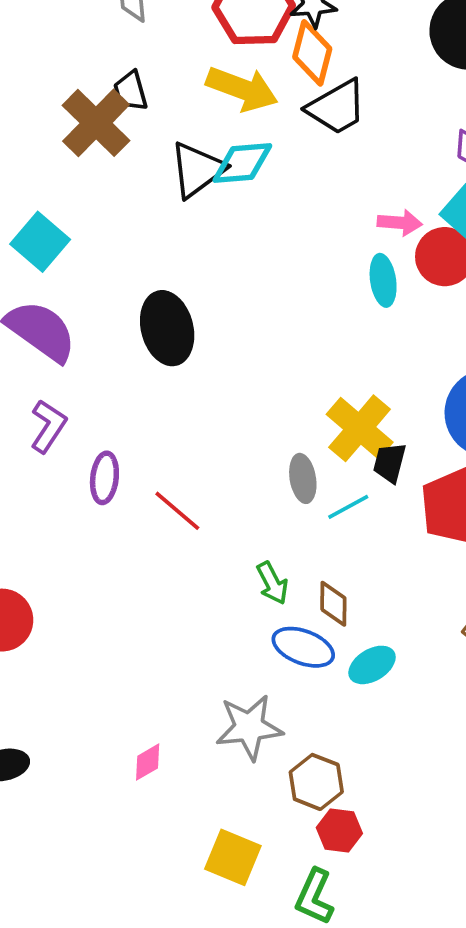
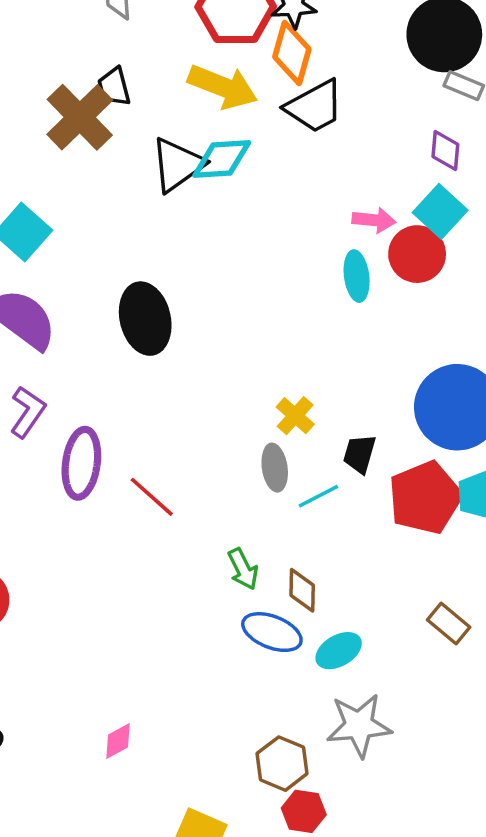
yellow cross: (360, 428) -> (295, 416), moved, size x0.6
purple ellipse: (104, 478) -> (81, 463), size x1.4
gray star: (249, 727) -> (359, 725), moved

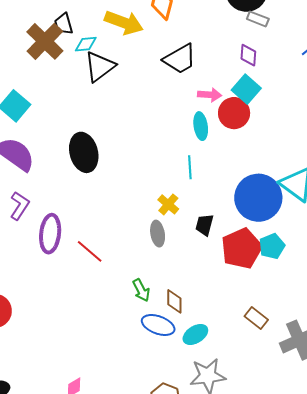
black trapezoid: (315, 106) -> (180, 59), moved
cyan diamond: (222, 159) -> (86, 44), moved, size x0.7
cyan line: (318, 496) -> (190, 167), moved, turned -65

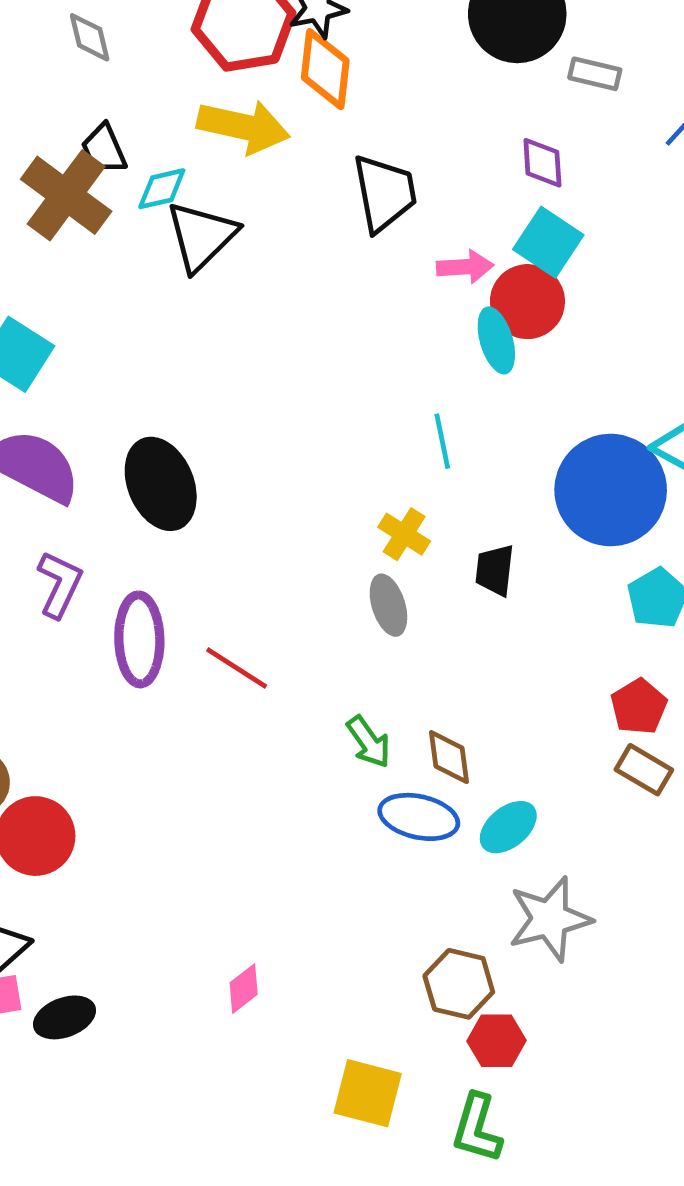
gray rectangle: (258, 19) -> (595, 74), moved
black trapezoid: (180, 59) -> (385, 193), turned -63
cyan ellipse: (201, 126) -> (496, 340), moved
black ellipse: (84, 152) -> (161, 484), moved
red pentagon: (242, 248) -> (639, 707), moved, size x0.6

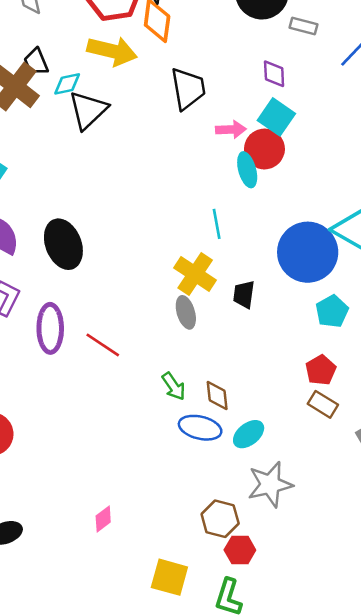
yellow cross: (404, 534) -> (195, 274), size x1.5

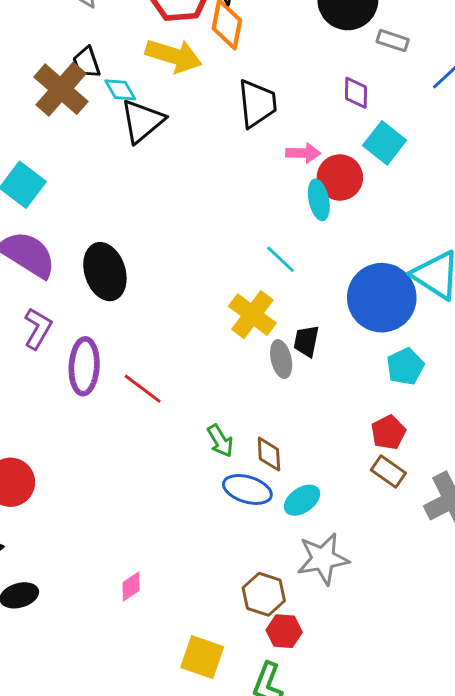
cyan diamond: (67, 84) -> (120, 90), turned 68
cyan square: (276, 117) -> (385, 143), moved
cyan line: (217, 224) -> (280, 259), turned -40
gray ellipse: (186, 312) -> (281, 359), moved

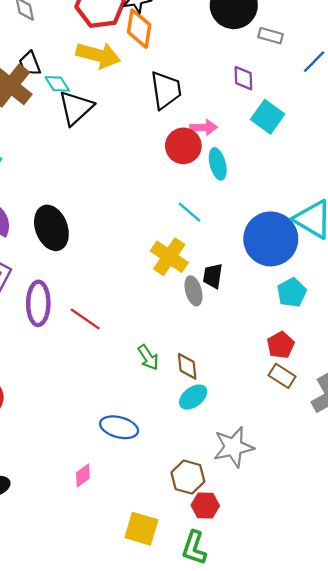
red circle: (340, 177) -> (183, 146), moved
blue ellipse: (247, 489) -> (119, 427), moved
cyan ellipse: (302, 500) -> (193, 397), moved

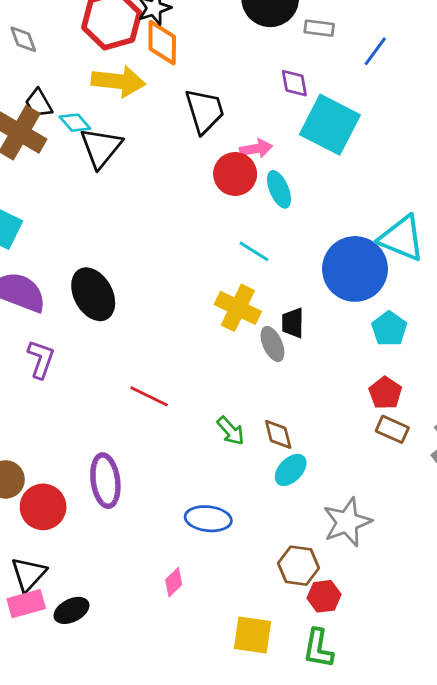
cyan square: (268, 117) -> (330, 125), size x1.5
purple ellipse: (38, 303) -> (105, 481), moved

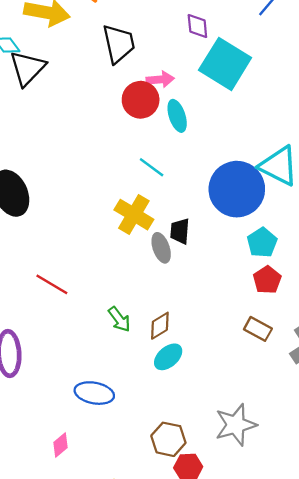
red pentagon: (385, 393) -> (267, 280), moved
brown diamond: (278, 434) -> (160, 326), turned 68
gray star: (347, 522) -> (236, 425), moved

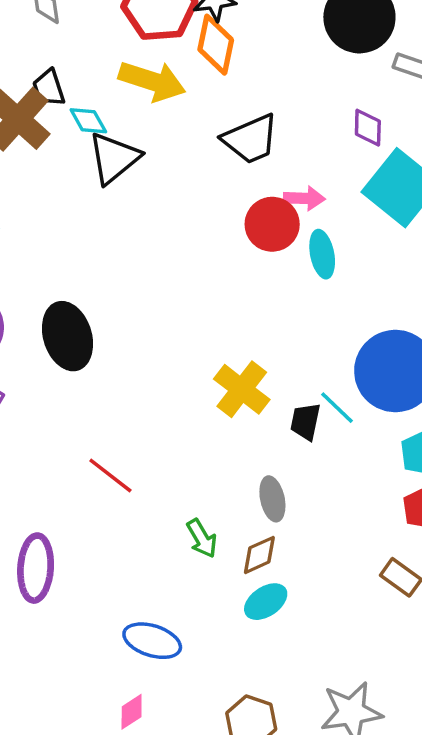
black trapezoid: (119, 44) -> (251, 139), turned 72
cyan line: (152, 167) -> (337, 408), moved
gray ellipse: (161, 248) -> (272, 499), moved
pink diamond: (61, 445) -> (132, 712), moved

